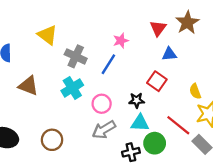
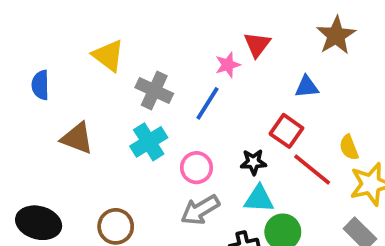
red triangle: (158, 28) -> (257, 45), moved
red line: (178, 125) -> (312, 169), moved

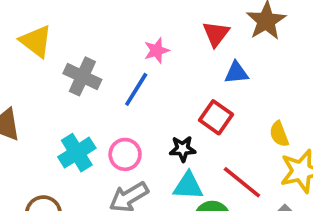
red triangle: (257, 45) -> (216, 34), moved
cyan cross: (149, 142) -> (77, 153), moved
red line: (312, 169) -> (242, 182), moved

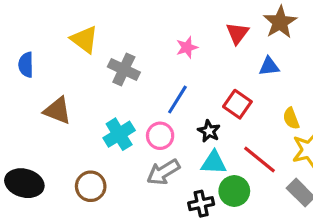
blue triangle: (236, 73) -> (269, 66), moved
blue line: (136, 89) -> (177, 99), moved
black star: (183, 149) -> (209, 131), turned 30

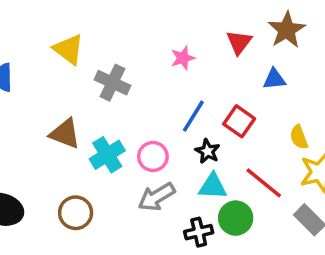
blue line: (177, 99) -> (193, 116), moved
brown triangle: (58, 111) -> (65, 134), moved

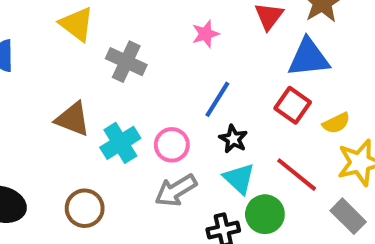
blue triangle: (274, 79) -> (308, 58), size x1.6
red square: (239, 121) -> (293, 105), moved
yellow semicircle: (299, 137) -> (336, 123), turned -95
cyan triangle: (213, 186) -> (239, 179), turned 40

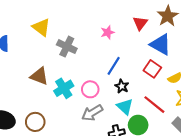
blue triangle: (308, 58) -> (160, 45), turned 35
brown circle: (85, 208) -> (35, 122), moved

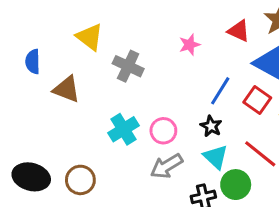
red triangle: (140, 23) -> (239, 31), turned -42
blue line: (114, 66) -> (220, 91), moved
brown triangle: (39, 76) -> (67, 89), moved

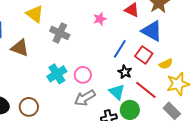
black star: (211, 126) -> (125, 72), moved

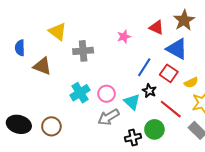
gray cross: (60, 33) -> (83, 51), turned -30
cyan triangle: (117, 92) -> (132, 102), moved

